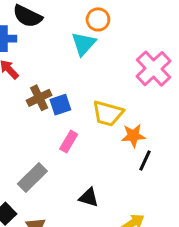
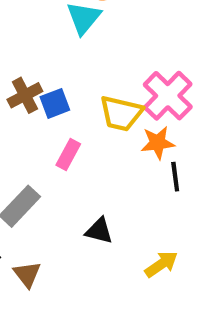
pink cross: (154, 69) -> (168, 96), moved
black line: (145, 160) -> (175, 177), turned -30

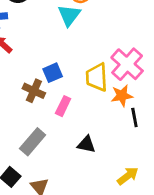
brown cross: (25, 95) -> (34, 91), moved, turned -35
yellow trapezoid: (121, 113) -> (97, 77), turned 76
black triangle: (99, 231) -> (86, 144), moved

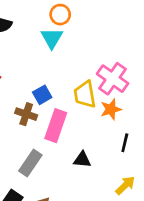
pink rectangle: (63, 106) -> (56, 126), size x1.6
black line: (134, 118) -> (125, 143), moved, turned 30

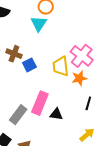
brown cross: (26, 114) -> (14, 54), moved
pink rectangle: (56, 126) -> (40, 103), moved

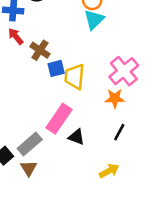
cyan triangle: (39, 24) -> (94, 20), moved
yellow trapezoid: (61, 66) -> (75, 77), moved
gray rectangle: (18, 115) -> (30, 144), moved

